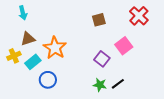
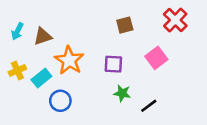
cyan arrow: (23, 13) -> (17, 31), moved, turned 40
brown triangle: (28, 39) -> (43, 36), moved
purple square: (102, 59) -> (113, 64), moved, turned -35
green star: (100, 85) -> (122, 93), moved

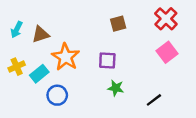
pink square: (156, 58) -> (167, 52), moved
black line: (149, 106) -> (154, 100), moved

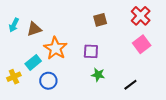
yellow cross: (17, 67) -> (14, 77), moved

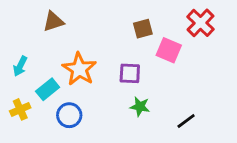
cyan arrow: (14, 25) -> (20, 66), moved
brown triangle: (34, 29) -> (53, 21), moved
pink square: (142, 44) -> (169, 50), moved, turned -30

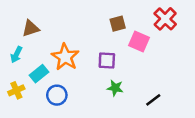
brown triangle: (53, 21) -> (31, 28), moved

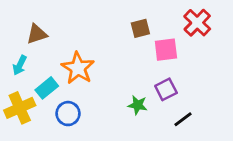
pink square: (139, 42) -> (166, 50), turned -30
purple square: (107, 61) -> (166, 89), moved, turned -30
yellow cross: (16, 90) -> (20, 108), size x1.5

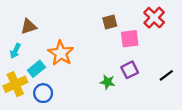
blue circle: (68, 114) -> (43, 93), moved
black line: (183, 119) -> (166, 75), moved

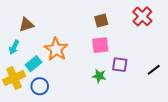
pink square: (130, 39) -> (100, 45), moved
purple square: (130, 70) -> (120, 65), turned 35

